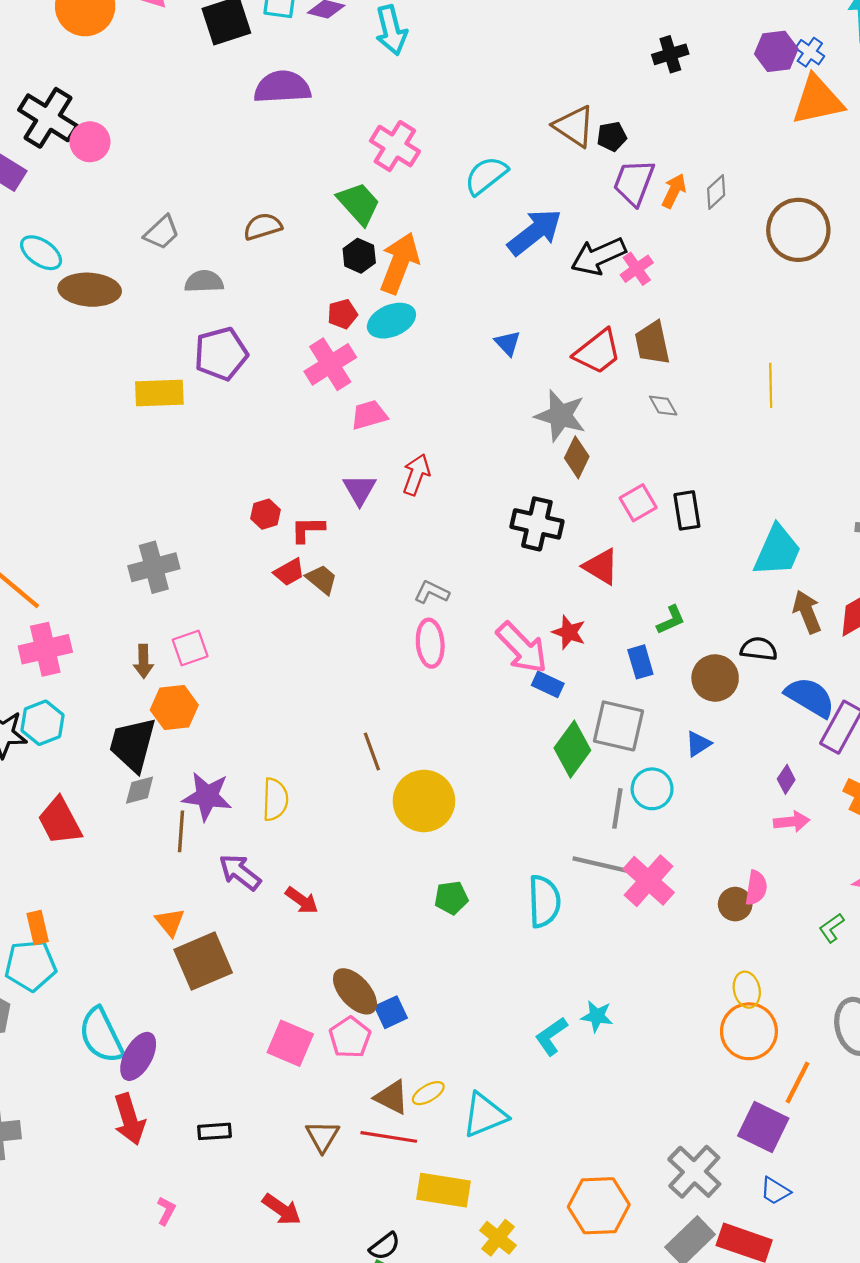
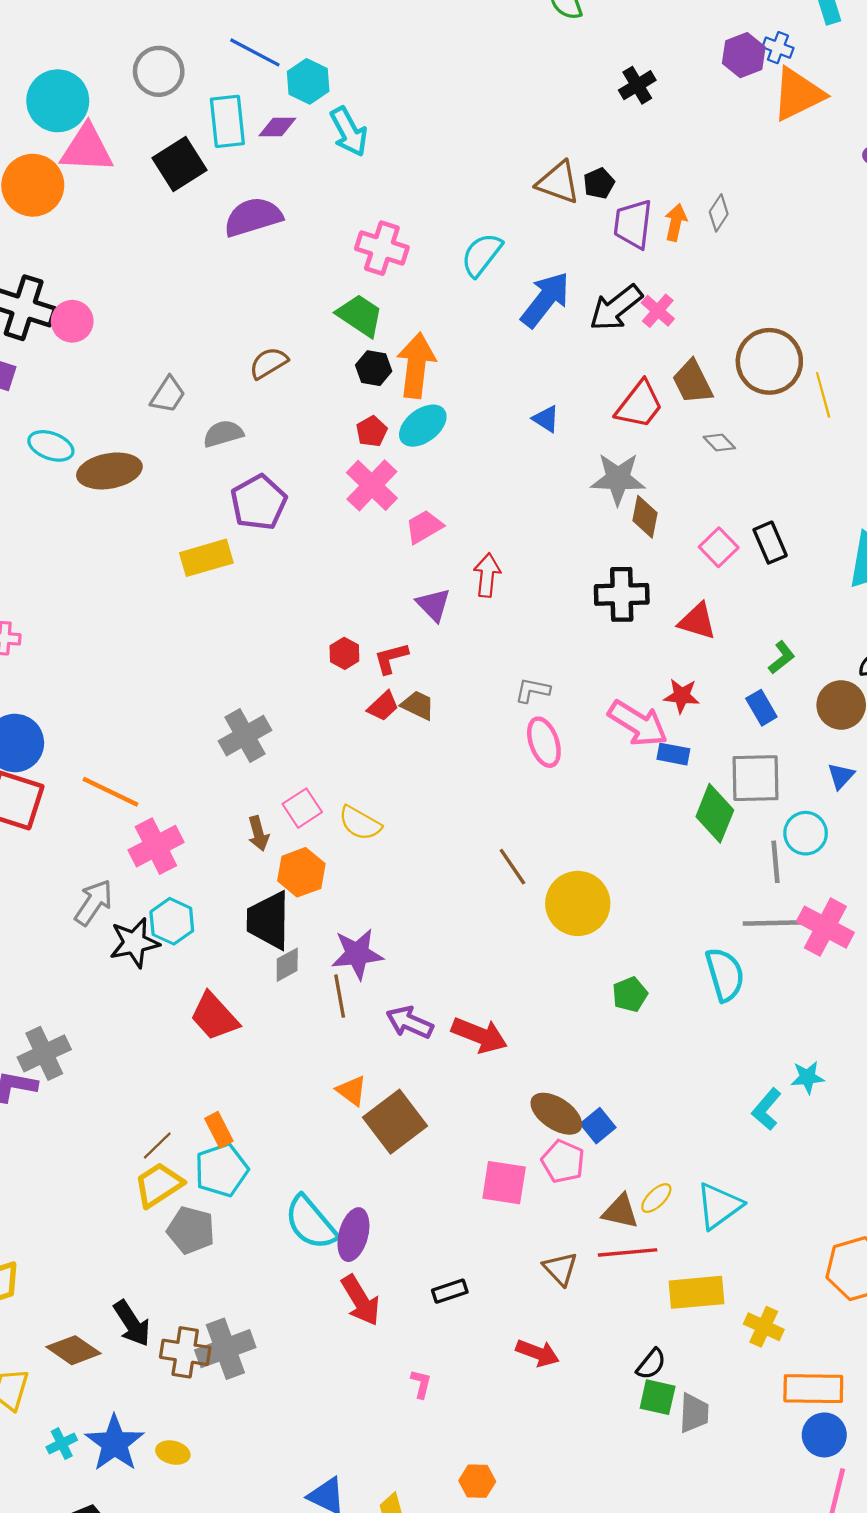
brown circle: (798, 230) -> (769, 361), moved
yellow semicircle: (275, 799) -> (360, 823), moved, turned 132
red arrow: (302, 900) -> (479, 1035), size x1.5

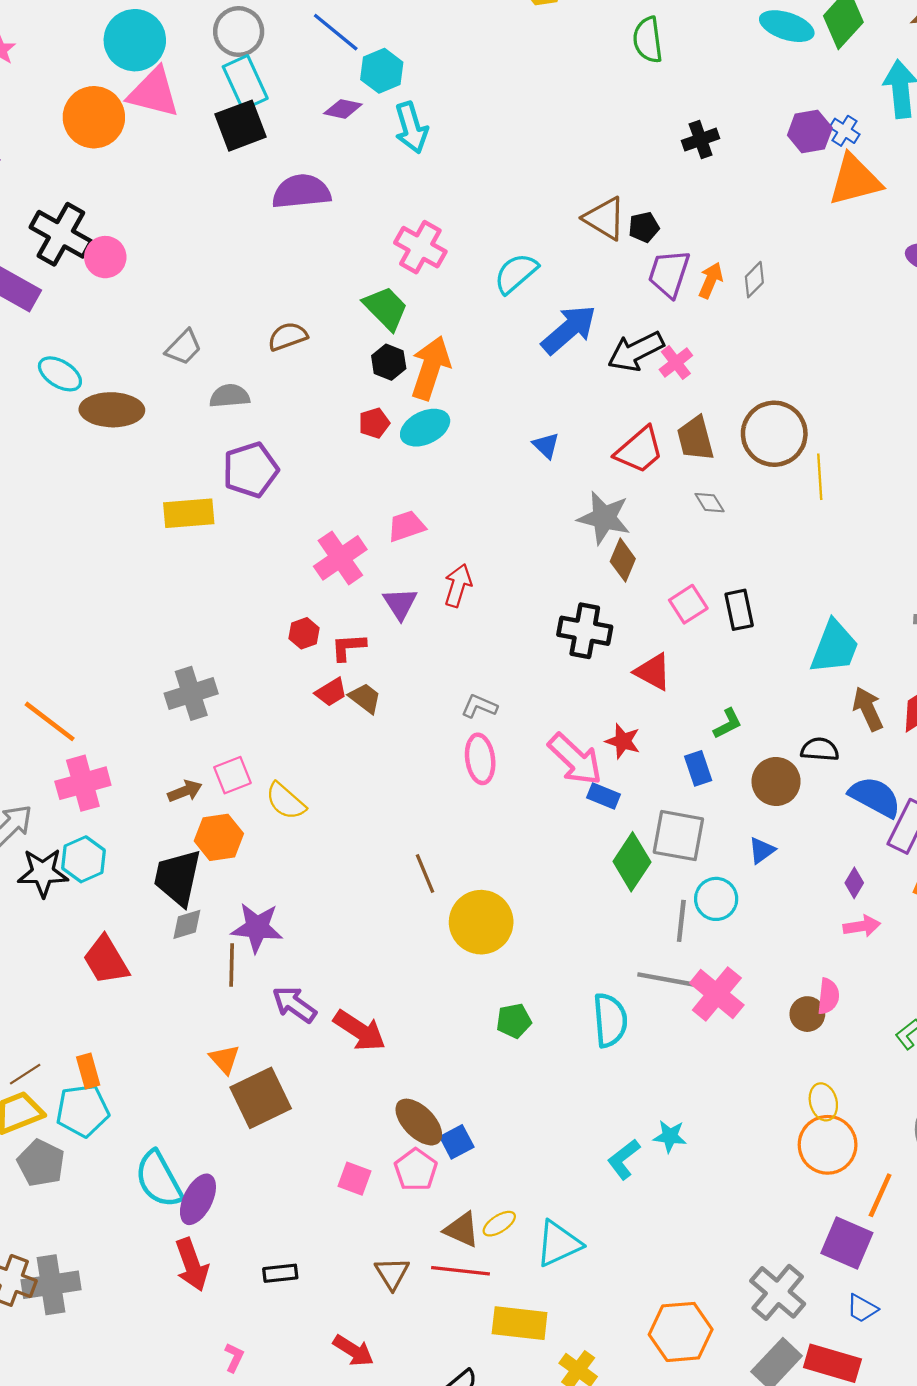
cyan rectangle: (227, 121) -> (245, 83), moved, turned -30
pink cross: (372, 485) -> (340, 558), moved
brown arrow: (258, 833) -> (185, 791), turned -108
pink square: (504, 1183) -> (354, 1179), size x0.7

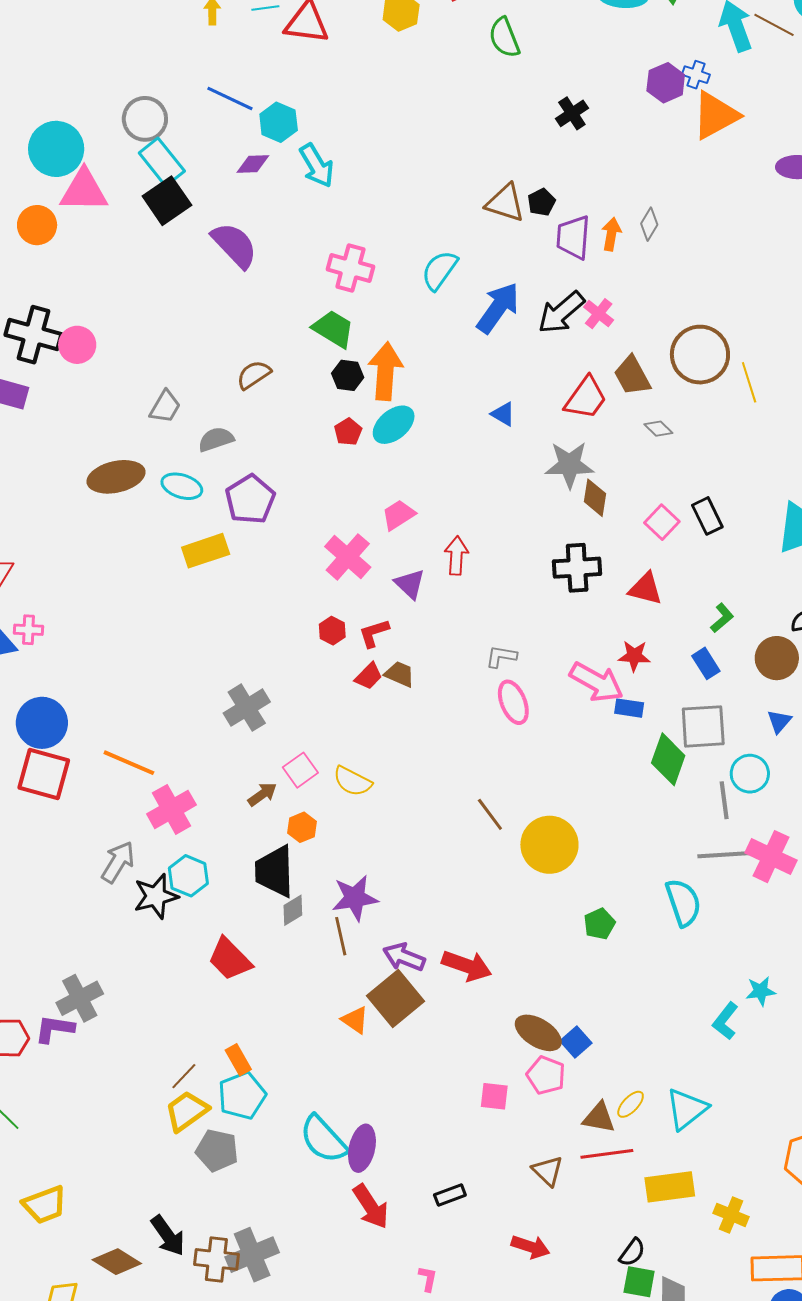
orange circle: (94, 117) -> (37, 225), size x0.7
purple semicircle: (301, 192) -> (234, 245), turned 66
cyan ellipse: (60, 374) -> (182, 486), moved
orange hexagon: (219, 837) -> (302, 827), size x0.7
brown square: (261, 1098) -> (395, 998), moved

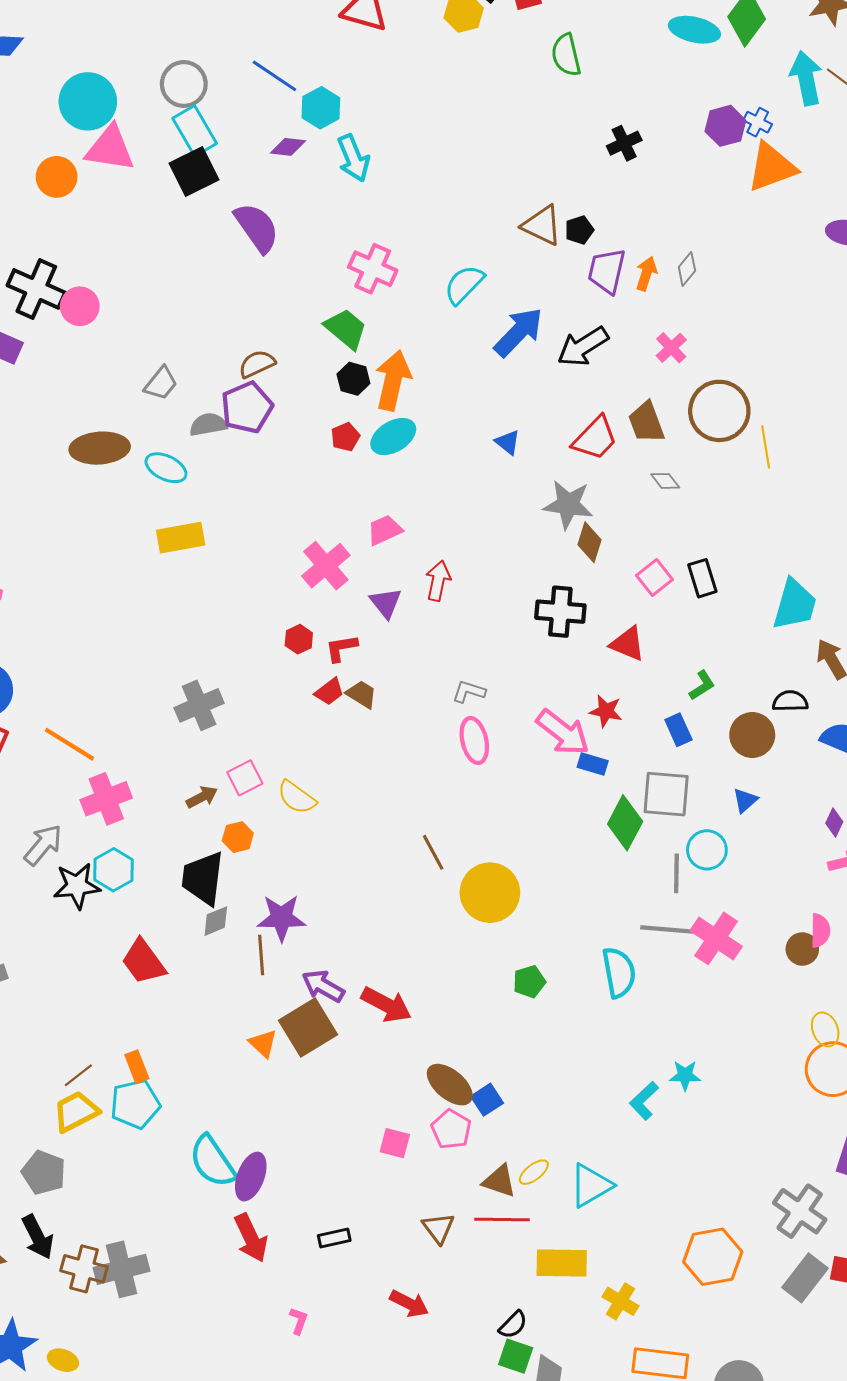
pink cross: (599, 314) -> (671, 348), moved
purple pentagon: (250, 499) -> (247, 407), moved
gray pentagon: (217, 1150) -> (44, 1173), moved

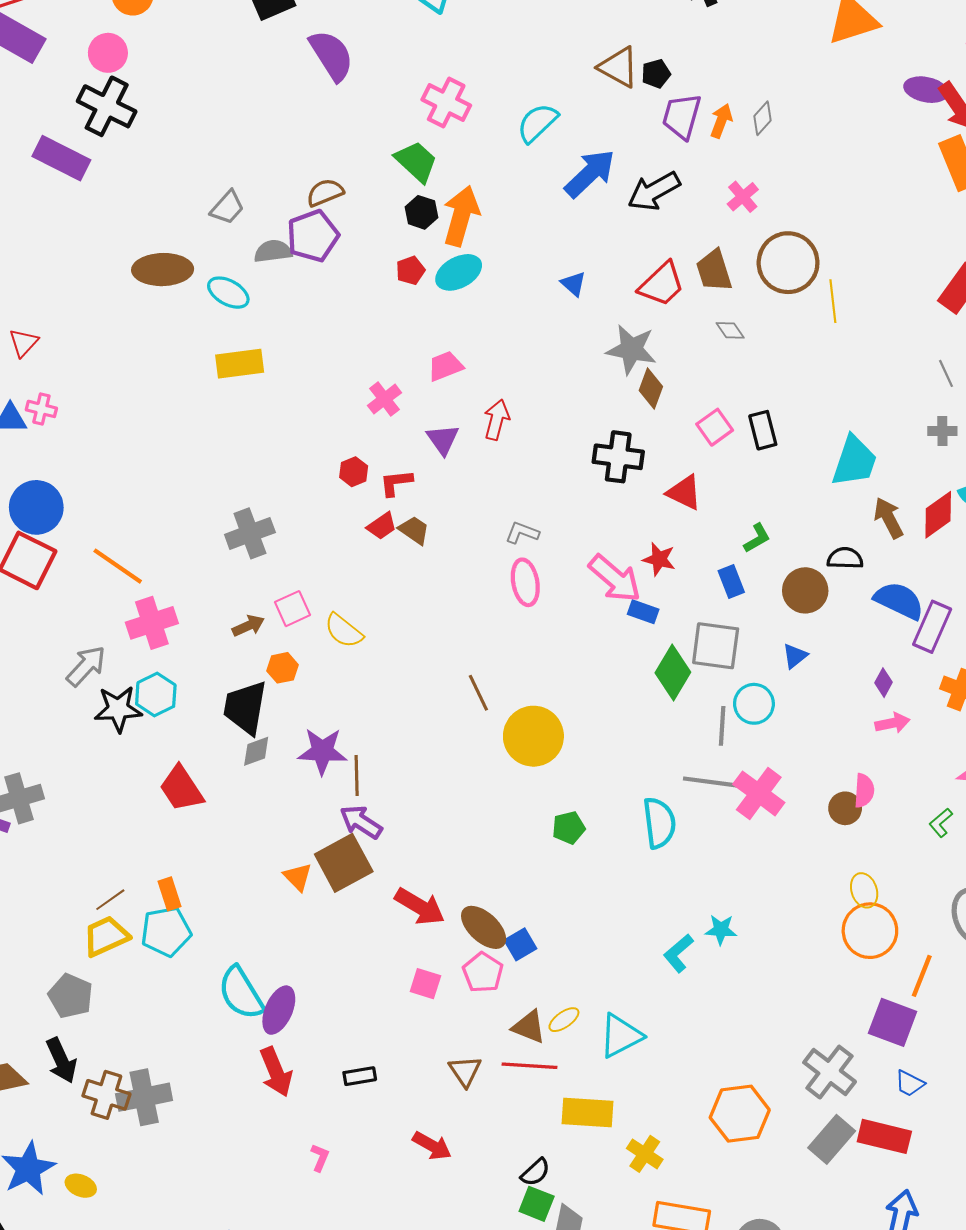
pink circle: (80, 306) -> (108, 53), moved
pink cross: (326, 566) -> (384, 399), size x0.7
brown line: (261, 955) -> (357, 775), moved
red arrow: (386, 1005) -> (420, 907), moved

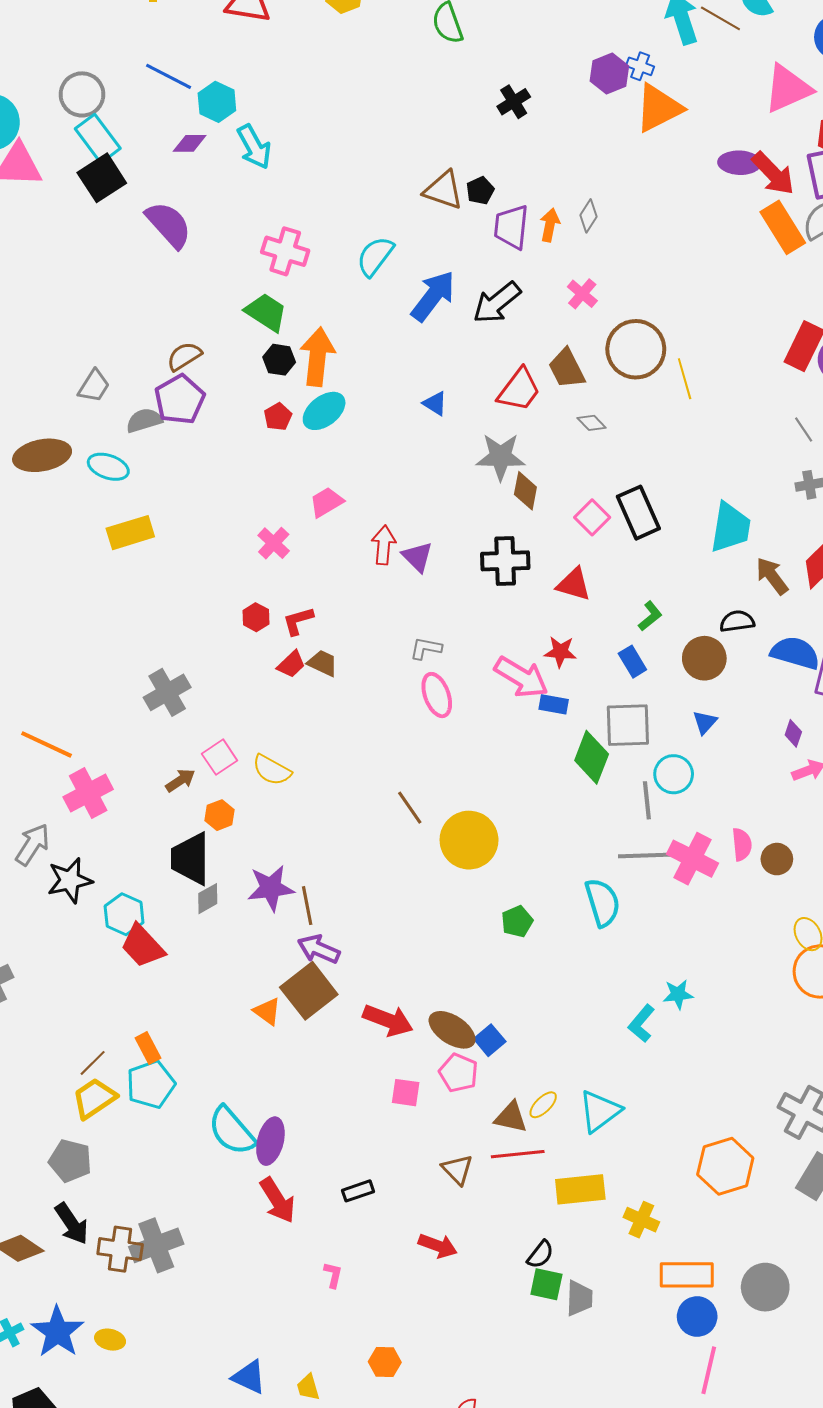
black rectangle: (763, 430) -> (638, 513), size x1.4
purple triangle: (443, 439) -> (417, 557), moved
cyan hexagon: (156, 695) -> (124, 914), moved
pink semicircle: (864, 791) -> (742, 844), moved

